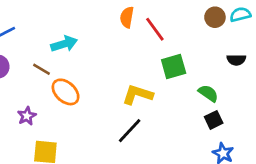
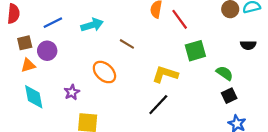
cyan arrow: (64, 44) -> (92, 25), moved
brown line: (41, 69) -> (127, 44), moved

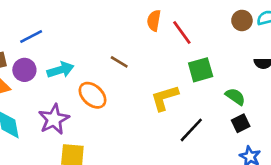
cyan arrow: (92, 25) -> (60, 70), moved
yellow L-shape: (165, 74) -> (165, 98), turned -35
purple star: (72, 92) -> (54, 119), size x1.6
black line: (158, 105) -> (191, 130), moved

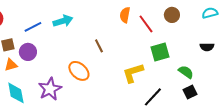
brown circle: (242, 20) -> (172, 15), moved
brown line: (119, 62) -> (99, 46), turned 32
cyan arrow: (60, 70) -> (63, 21), moved

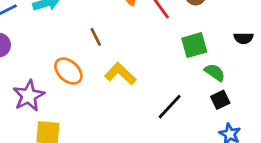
green square: (160, 52) -> (194, 45), moved
yellow L-shape: (133, 73) -> (120, 74), moved, turned 60

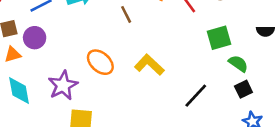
brown line: (96, 37) -> (126, 14), moved

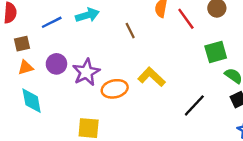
purple circle: (35, 38) -> (56, 64), moved
orange ellipse: (100, 62) -> (115, 89), moved, turned -55
purple star: (63, 85) -> (86, 72), moved

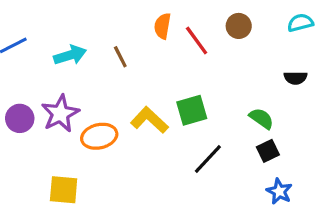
cyan arrow: (87, 15) -> (70, 55), moved
green square: (216, 52) -> (192, 110), moved
purple circle: (56, 64) -> (20, 118), moved

